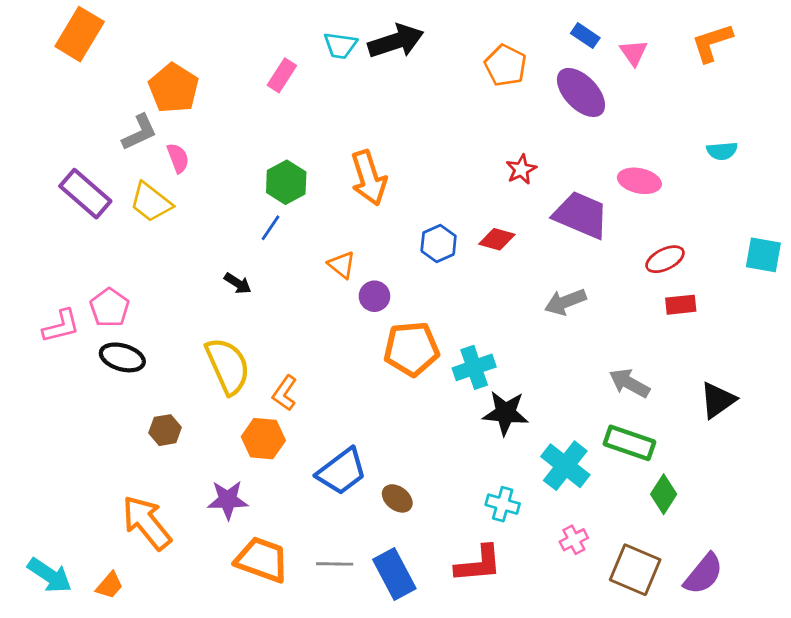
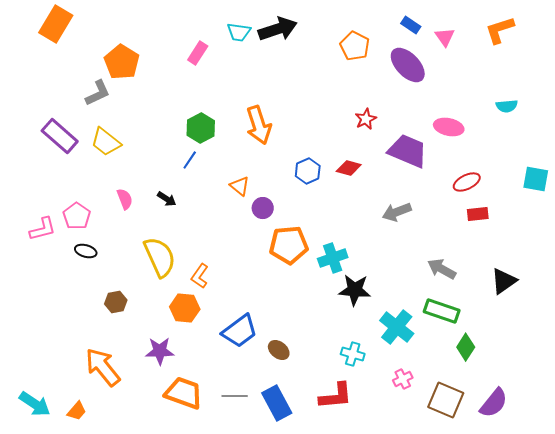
pink semicircle: (178, 158) -> (125, 199), moved
black ellipse: (122, 357) -> (86, 251), size x0.7

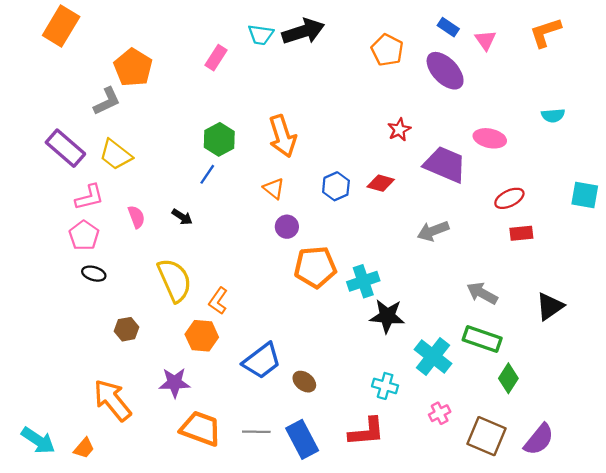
orange triangle: (240, 186) -> (274, 189), moved
pink L-shape: (43, 229) -> (89, 197), moved

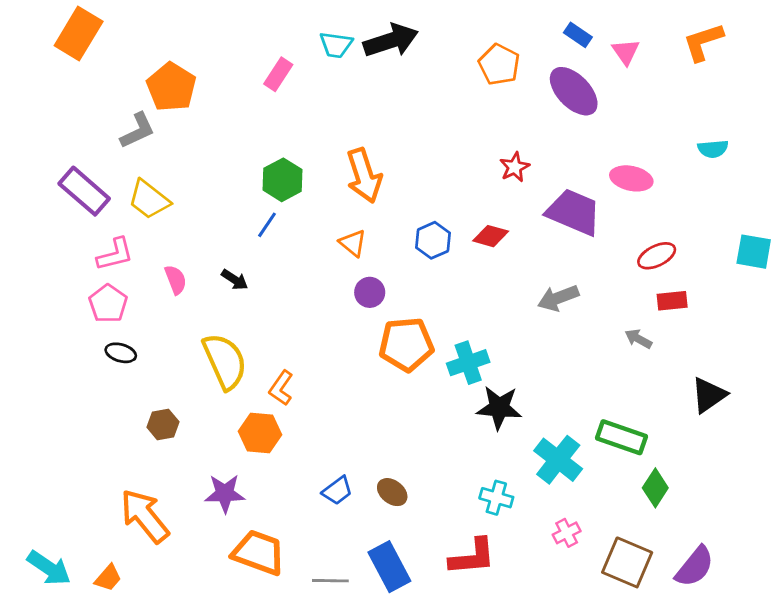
gray arrow: (482, 293) -> (638, 339), moved, size x0.7
blue trapezoid: (262, 361) -> (337, 491), moved, size x0.6
gray line: (256, 432) -> (330, 581), moved

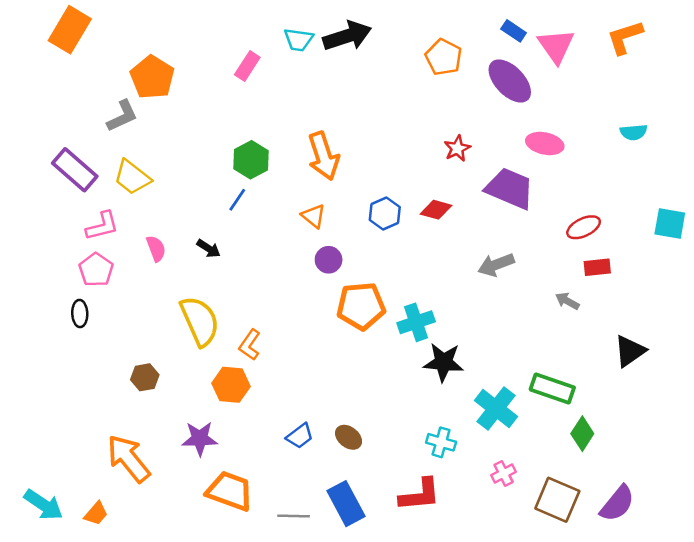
pink triangle: (626, 52) -> (556, 46), size x1.5
pink ellipse: (631, 178) -> (545, 143), moved
black ellipse: (121, 353) -> (80, 314), moved, turned 72

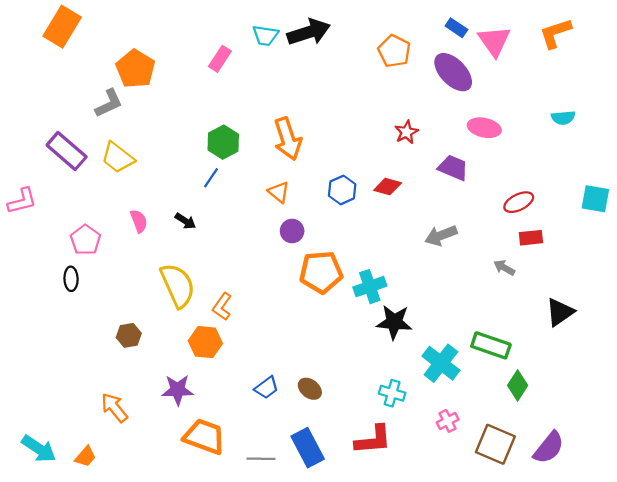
purple trapezoid: (510, 188) -> (453, 168), size x0.7
pink L-shape: (102, 226) -> (22, 201), moved
orange arrow: (129, 459) -> (114, 408), size x0.7

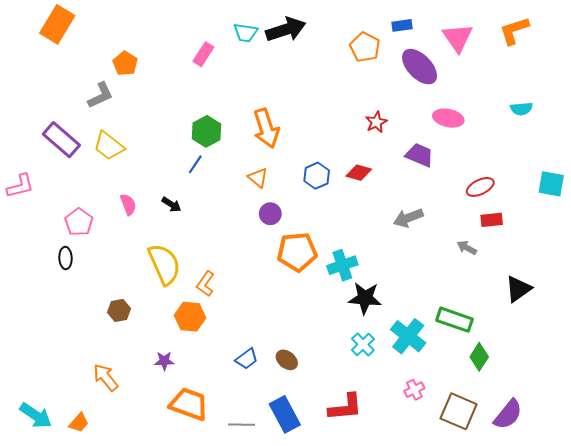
blue rectangle: (456, 28) -> (402, 25), moved, turned -42
orange pentagon: (135, 69) -> (125, 63), size x0.7
purple star: (178, 390) -> (164, 361), size x0.7
cyan cross: (392, 393) -> (363, 344), moved, turned 30

